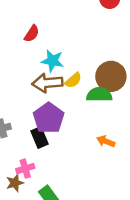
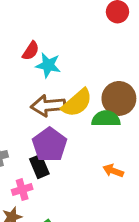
cyan star: (52, 61) -> (48, 65), moved
yellow semicircle: (73, 80) -> (77, 103), size x1.6
pink cross: (25, 169) -> (22, 190), moved

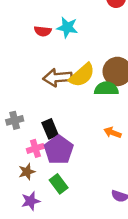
red semicircle: (31, 51) -> (43, 31), turned 63
cyan star: (48, 65) -> (67, 27), moved
purple pentagon: (50, 145) -> (59, 150), moved

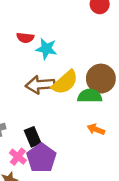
cyan star: (67, 27) -> (46, 49), moved
orange arrow: (112, 133) -> (96, 129), moved
pink cross: (35, 148) -> (18, 157), turned -35

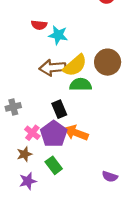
green semicircle: (90, 96) -> (81, 85), moved
orange arrow: (96, 129) -> (76, 133), moved, size x1.5
black rectangle: (33, 137) -> (59, 109), moved

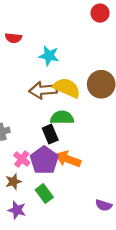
red semicircle: (39, 25) -> (13, 38), moved
yellow semicircle: (75, 65) -> (67, 88), turned -115
green semicircle: (81, 85) -> (62, 117), moved
purple star: (28, 181) -> (17, 210), turned 30

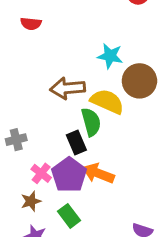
cyan star: (49, 56) -> (110, 56), moved
yellow semicircle: (67, 88) -> (107, 101), moved
green semicircle: (62, 117) -> (91, 122), turned 75

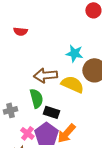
green semicircle: (91, 122) -> (36, 98), moved
black rectangle: (76, 143) -> (51, 112), turned -49
orange arrow: (98, 173) -> (66, 133), turned -70

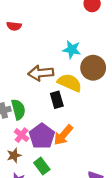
green semicircle: (36, 98) -> (18, 109), moved
black rectangle: (51, 112) -> (57, 100), moved, turned 56

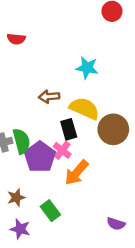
brown circle: (93, 68) -> (113, 129), moved
brown arrow: (41, 73) -> (49, 97), size x0.7
pink cross: (22, 135) -> (62, 150), moved
purple pentagon: (42, 136) -> (40, 157), moved

